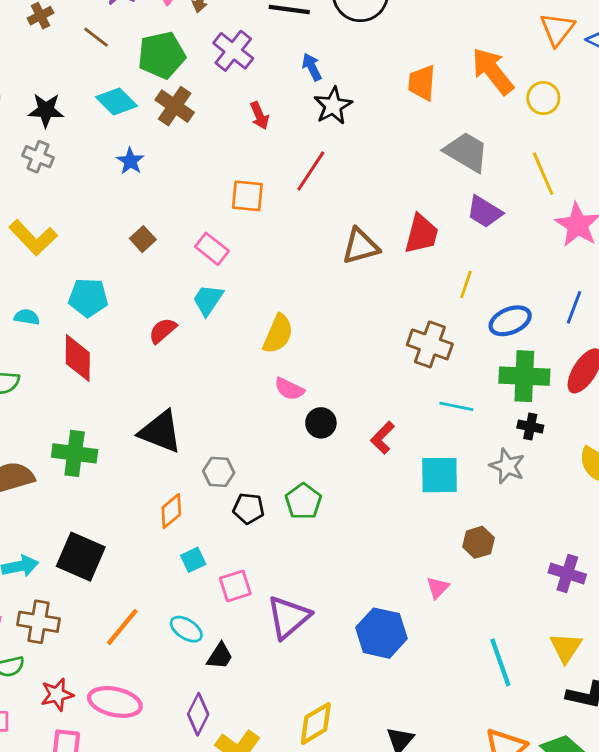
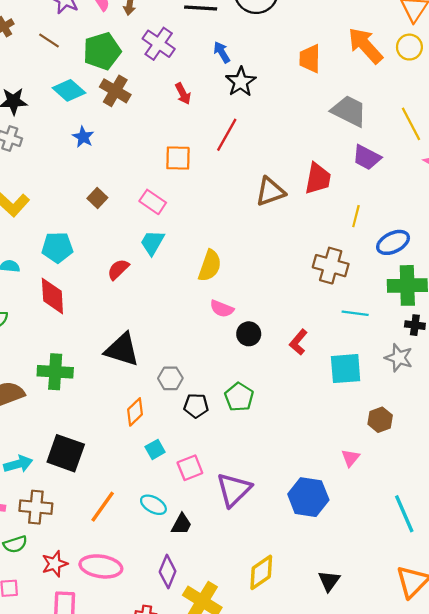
yellow circle: (543, 98) -> (409, 47), moved

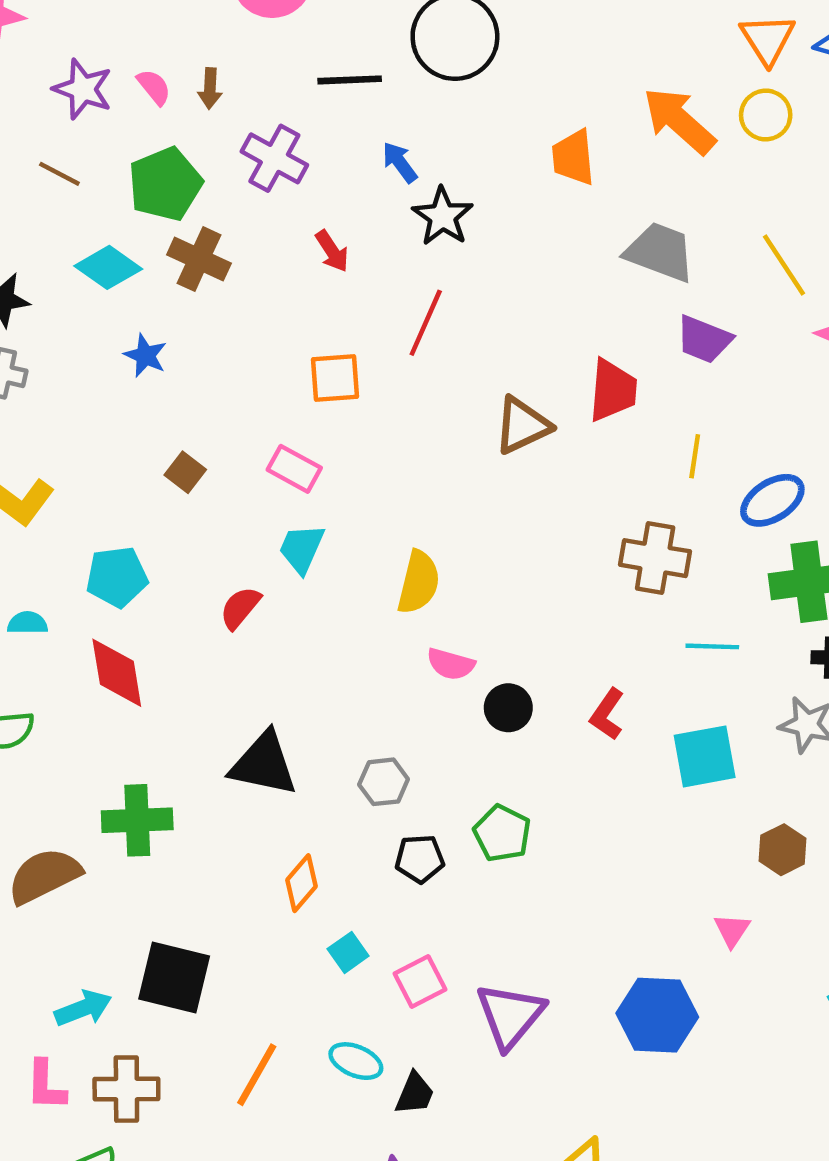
gray hexagon: (170, 378) -> (384, 782), moved

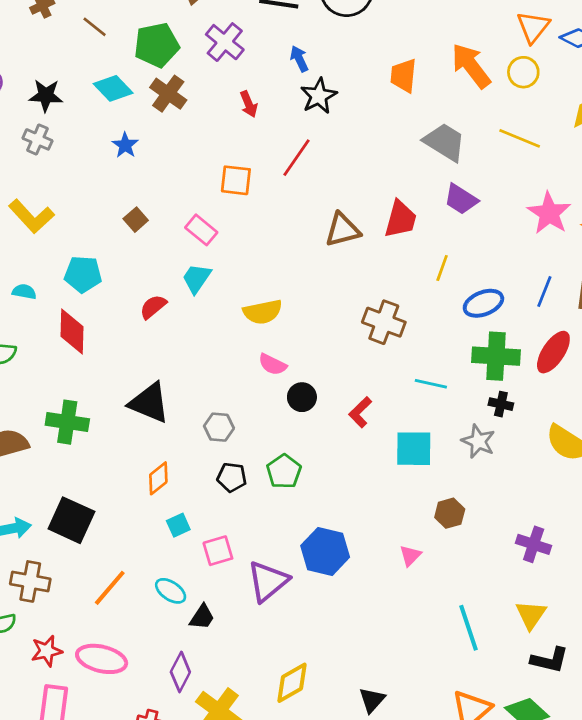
yellow line: (784, 265) -> (520, 138), moved, turned -45
brown cross: (655, 558) -> (384, 322), moved
yellow semicircle: (419, 582) -> (263, 312), turned 54
blue hexagon: (657, 1015) -> (325, 551), moved

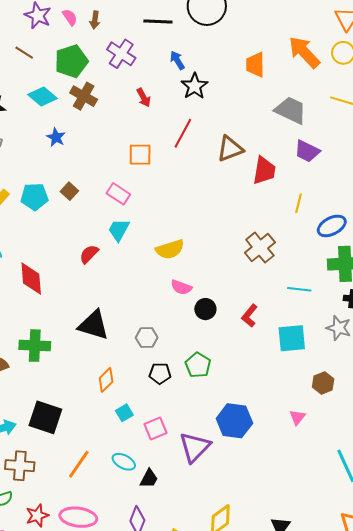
brown triangle: (342, 230) -> (230, 149), moved
cyan pentagon: (83, 274) -> (34, 197), moved
brown cross: (384, 322) -> (260, 248), turned 36

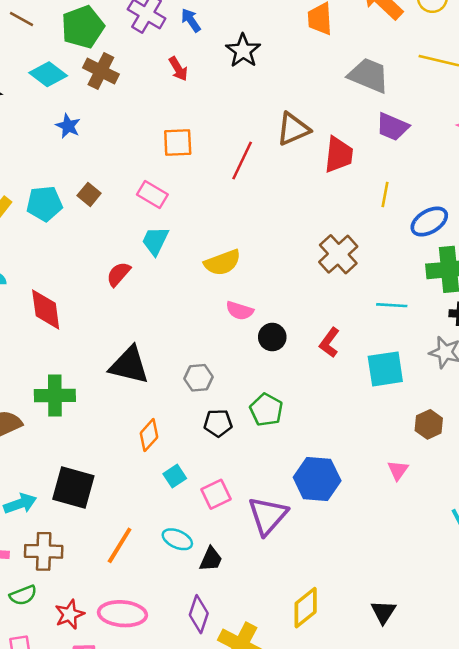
blue arrow: (177, 60) -> (191, 20), moved
red line: (183, 133) -> (242, 161), moved

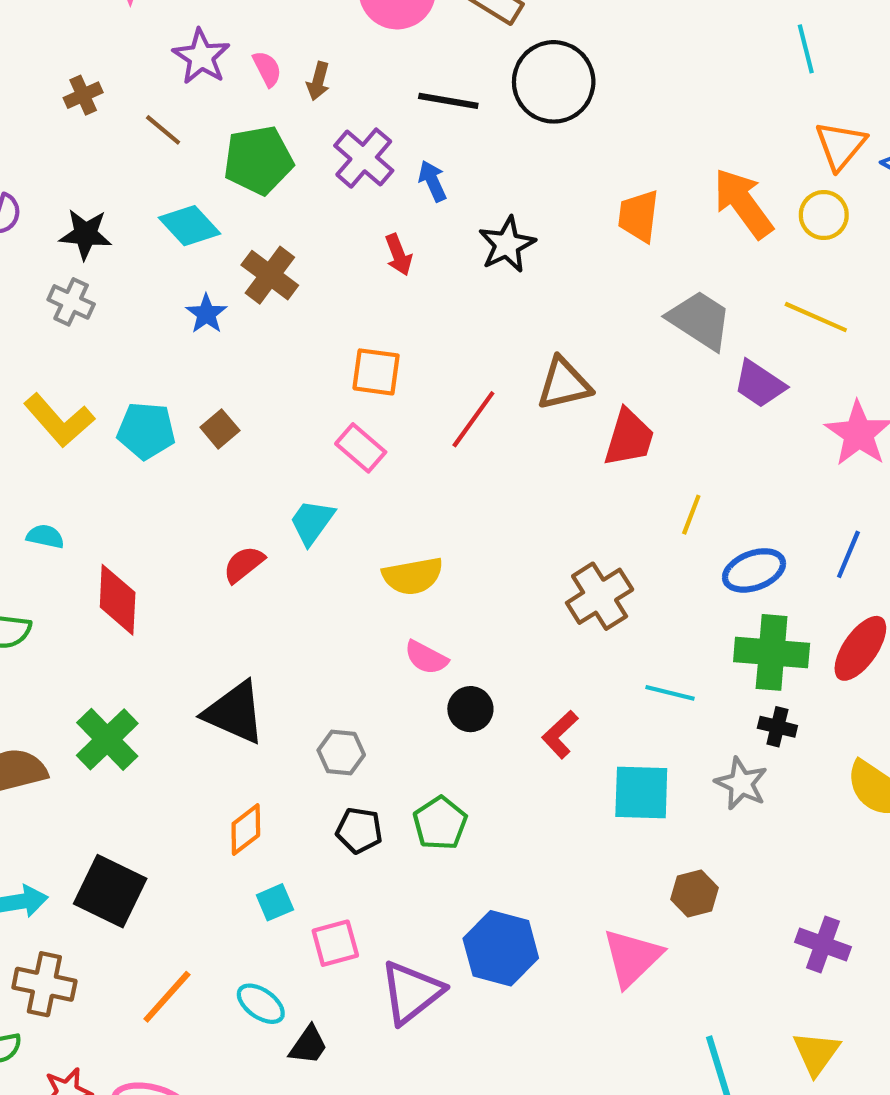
brown cross: (101, 71) -> (270, 275), moved
purple trapezoid: (392, 127) -> (759, 384), moved
pink rectangle: (152, 194) -> (361, 448), moved
green cross: (55, 396) -> (107, 739), turned 36
pink triangle: (398, 470) -> (632, 958), size x1.8

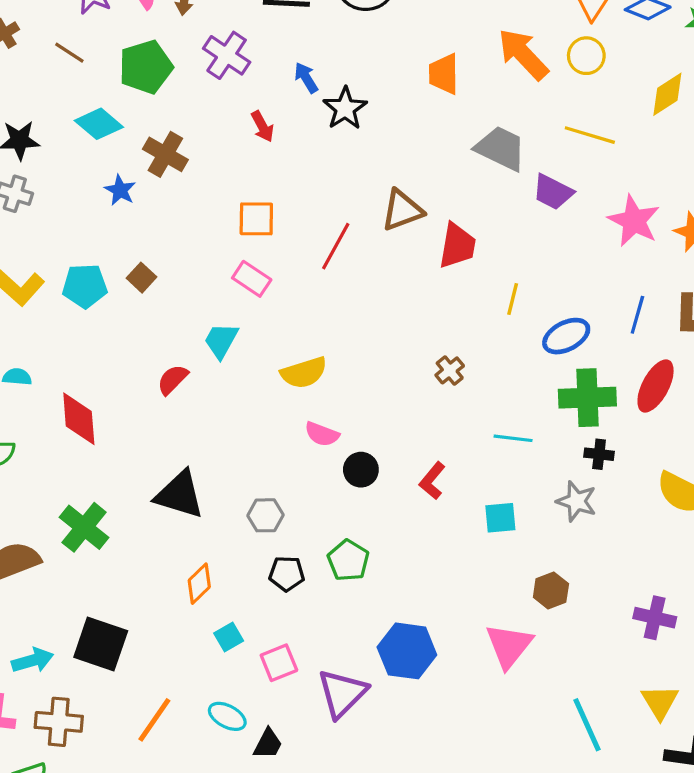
blue arrow: (432, 181) -> (306, 78), moved
brown cross: (600, 596) -> (450, 370), size x0.6
cyan square: (641, 793) -> (500, 518), size x0.7

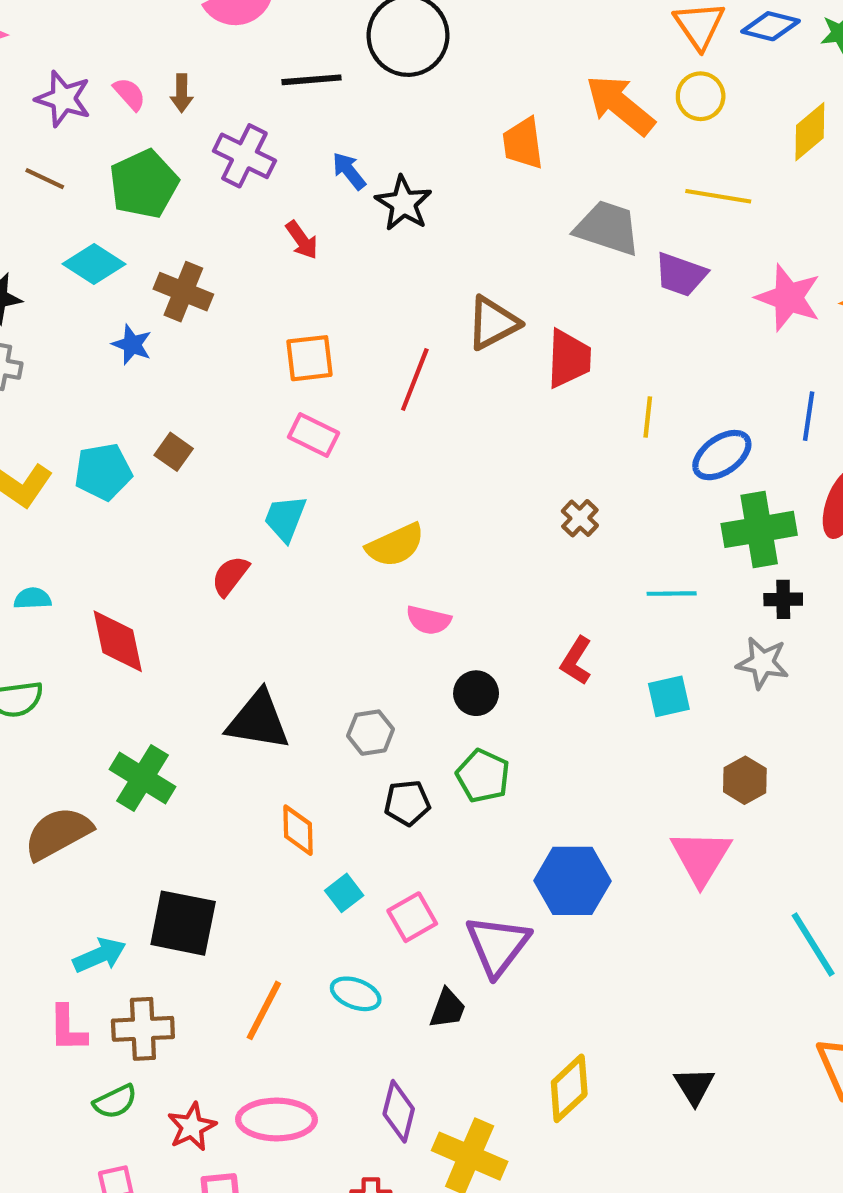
black circle: (361, 470) -> (476, 693), moved
orange diamond: (199, 584) -> (298, 830), turned -39
black trapezoid: (268, 744) -> (448, 1009), moved

